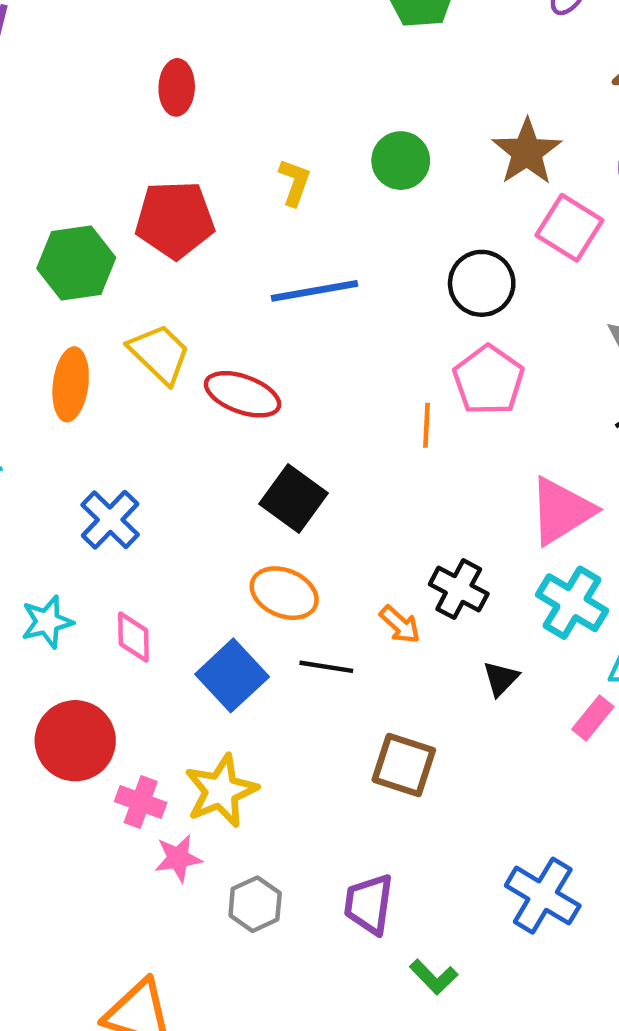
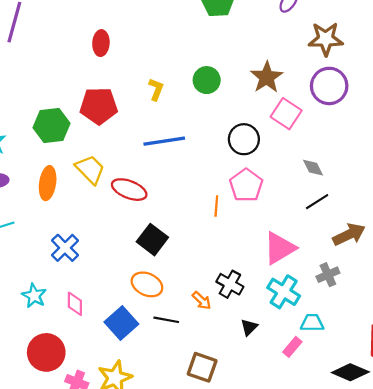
cyan star: (47, 622) -> (34, 296), turned -30

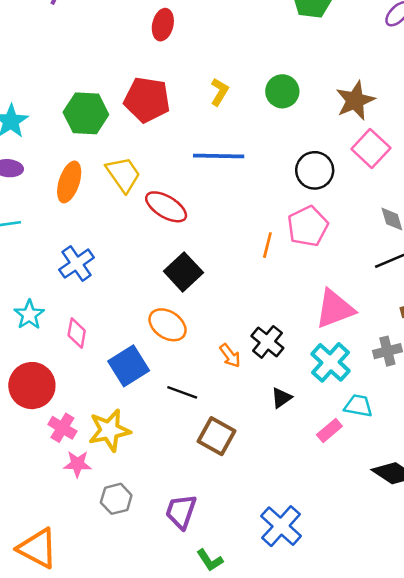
black line: (166, 320) -> (182, 392), moved

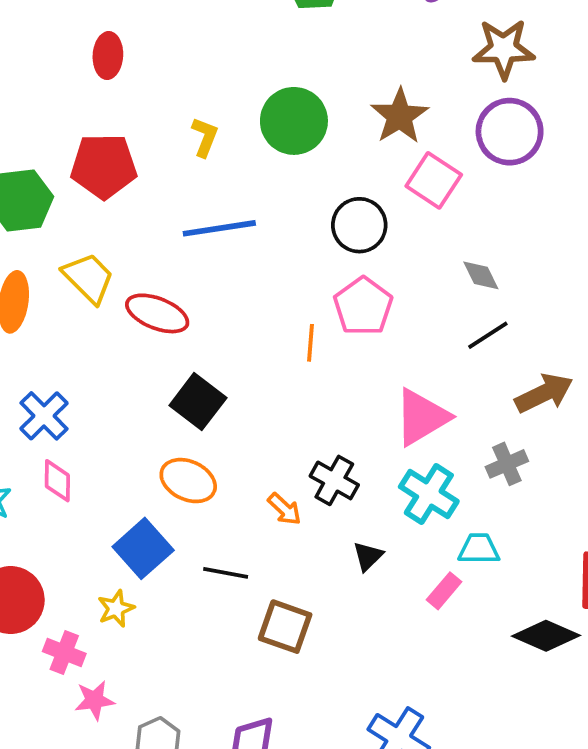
green circle: (282, 91) -> (294, 121), size x1.4
pink diamond: (77, 333) -> (57, 481), moved
yellow star: (109, 430) -> (116, 609), moved, size x0.6

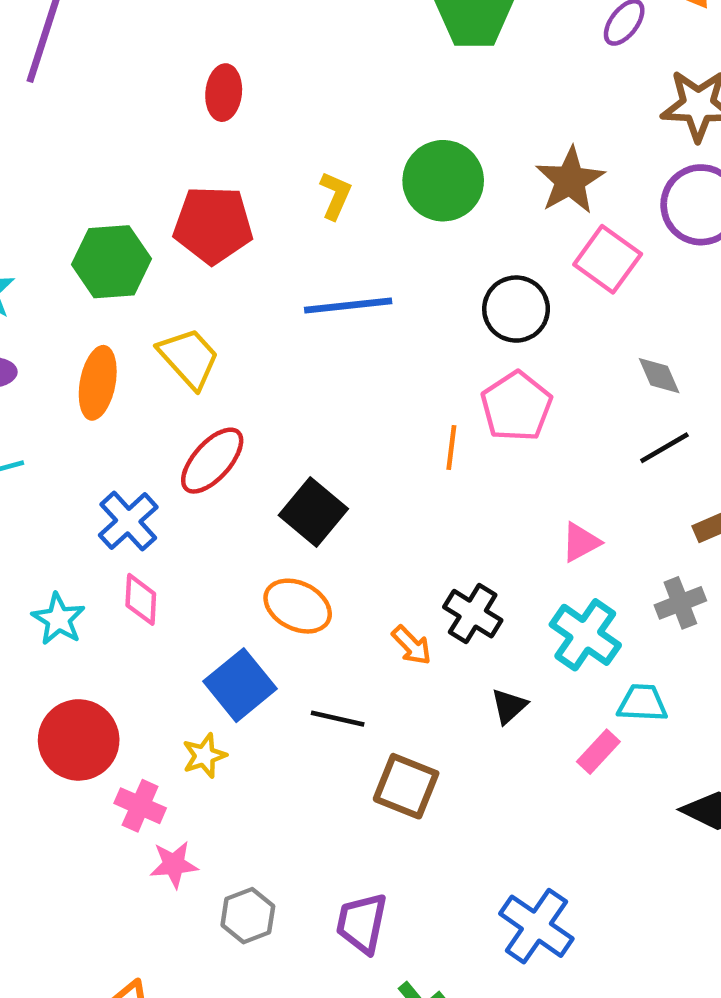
red ellipse: (157, 313) -> (212, 461), moved, turned -72
pink triangle: (422, 417) -> (581, 542), size x0.6

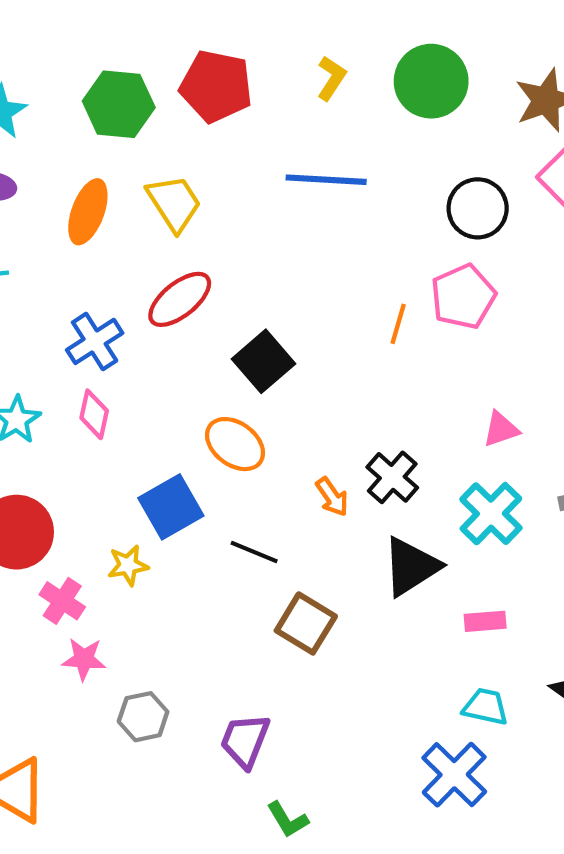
cyan trapezoid: (642, 703) -> (485, 707), moved
black triangle: (509, 706) -> (411, 567), size x1.8
pink rectangle: (598, 752) -> (485, 621), turned 33
blue cross: (536, 926) -> (454, 775), moved

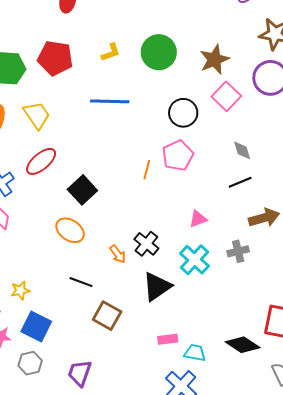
yellow L-shape: (331, 78) -> (111, 52), turned 40
blue square: (171, 507) -> (36, 326), moved, turned -32
pink rectangle: (485, 621) -> (168, 339), moved

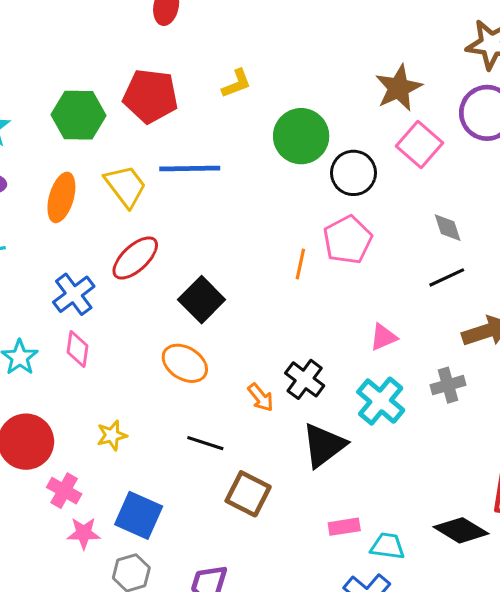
green circle: (159, 52) -> (301, 136), moved
blue line: (110, 101) -> (190, 168), moved
yellow star: (20, 290) -> (112, 435), moved

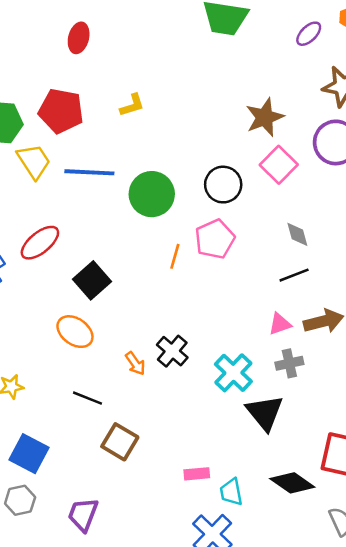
green circle: (301, 136) -> (152, 194), moved
yellow trapezoid: (126, 186) -> (34, 161), moved
pink triangle: (383, 337) -> (280, 324), moved
black triangle: (324, 445) -> (265, 413), moved, turned -36
cyan trapezoid: (387, 546) -> (231, 492), turned -112

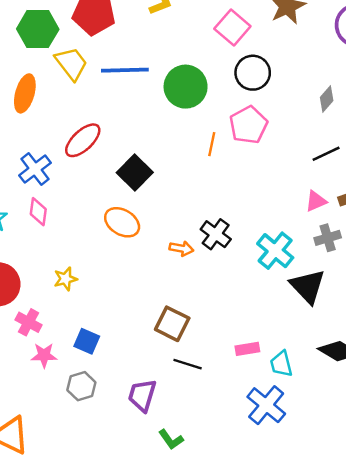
pink square: (279, 165) -> (232, 27), moved
gray diamond: (297, 234) -> (327, 99), moved, turned 60
orange arrow: (135, 363) -> (181, 248), turned -40
black line: (87, 398) -> (188, 364), moved
blue square: (29, 454) -> (87, 341), size x0.7

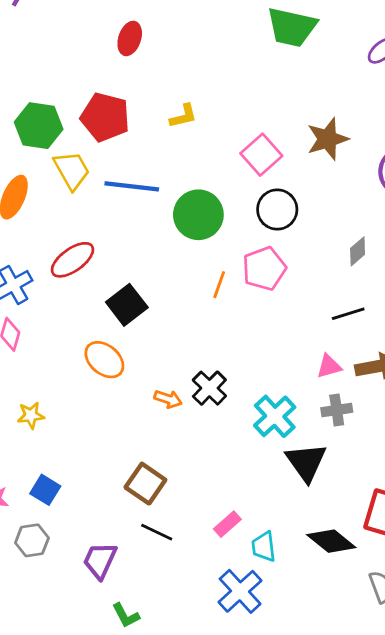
pink rectangle: (247, 349) -> (227, 524), turned -40

